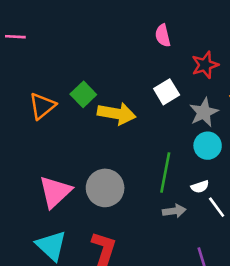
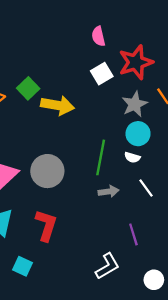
red star: (205, 65) -> (136, 62), size x1.4
white square: (167, 92) -> (102, 74), moved
white semicircle: (200, 187) -> (132, 157), moved, turned 35

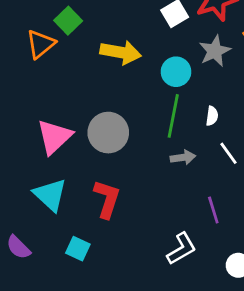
green square: (28, 88) -> (68, 21), moved
cyan circle: (138, 134) -> (176, 72), moved
white semicircle: (132, 157) -> (212, 116), turned -98

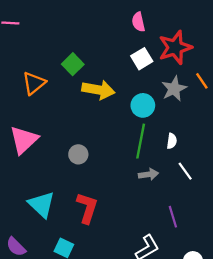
green square: (68, 21) -> (73, 64), moved
gray circle: (108, 133) -> (78, 154), moved, size x0.6
pink triangle: (54, 137) -> (24, 140), moved

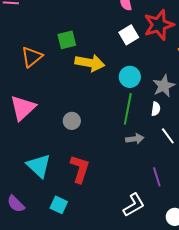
green square: (73, 64) -> (67, 40), turned 30
gray star: (174, 89) -> (164, 86), moved

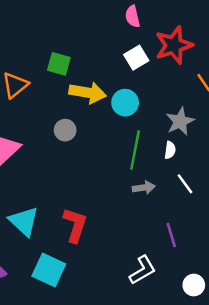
green square: (67, 40) -> (59, 64), turned 30
cyan circle: (130, 77) -> (125, 103), moved
gray circle: (72, 121) -> (65, 130), moved
cyan square: (59, 205) -> (49, 270), size x1.5

